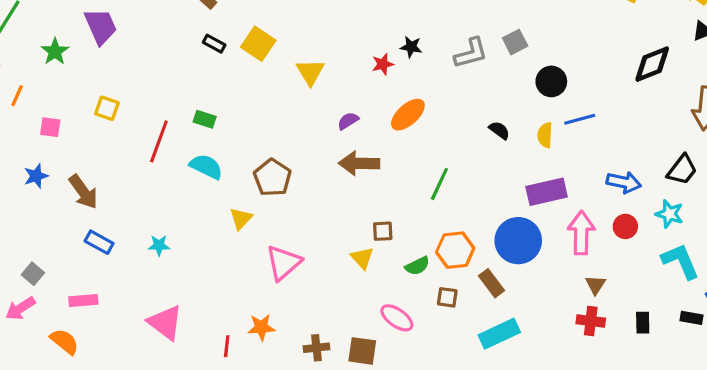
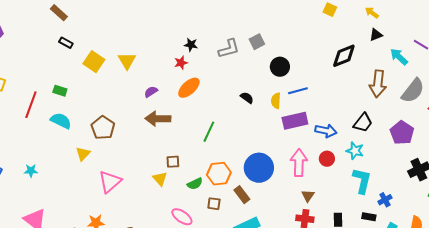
yellow square: (258, 44) -> (94, 62), moved
red star: (383, 64) -> (181, 63), moved
purple rectangle: (547, 192) -> (295, 121), moved
cyan L-shape: (681, 261) -> (362, 181), turned 36

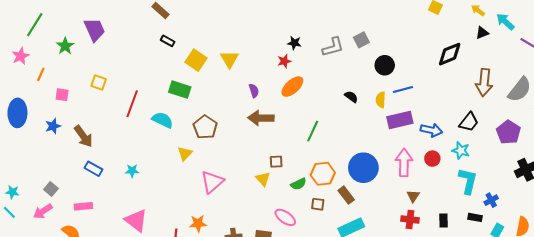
cyan arrow: (399, 57) -> (505, 22), moved
green rectangle: (60, 91) -> (180, 90), moved, size x1.5
purple semicircle: (151, 92) -> (254, 91), turned 104

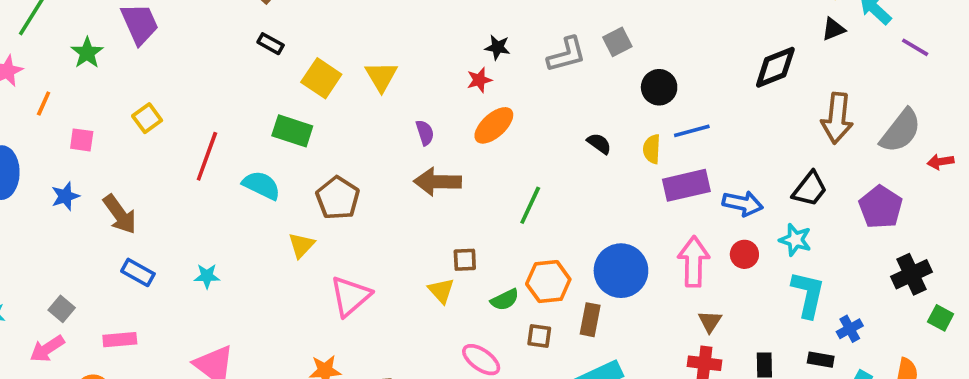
yellow square: (99, 82) -> (147, 118), turned 35
brown rectangle: (346, 195) -> (590, 320), turned 48

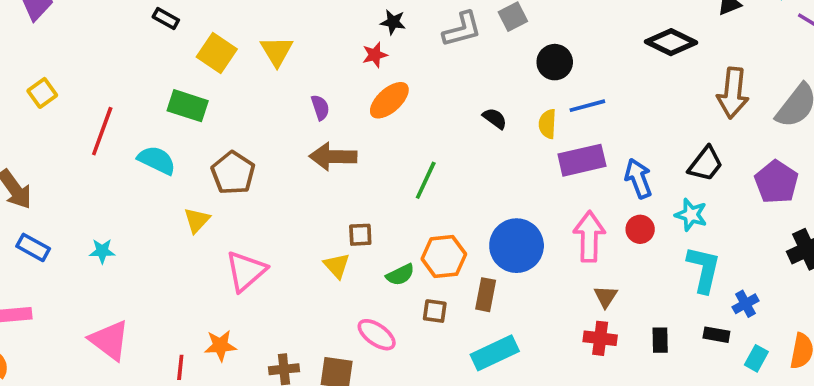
black diamond: (775, 67) -> (671, 42), turned 48
blue arrow: (743, 203) -> (638, 178), turned -123

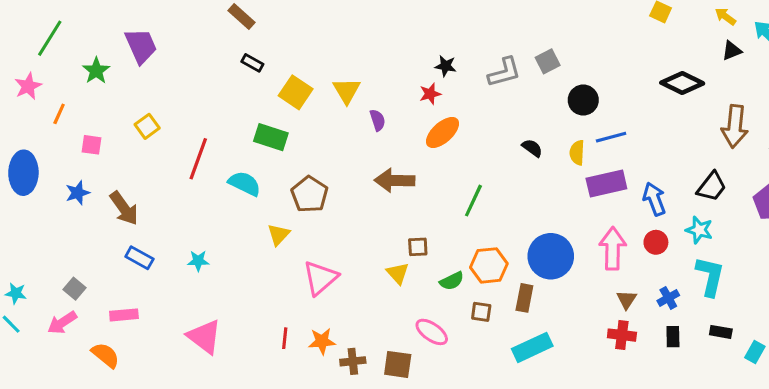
purple semicircle: (320, 108) -> (378, 120), moved
blue cross: (746, 304) -> (668, 298), moved
orange star: (220, 346) -> (322, 341), moved
red line: (180, 367) -> (285, 338), moved

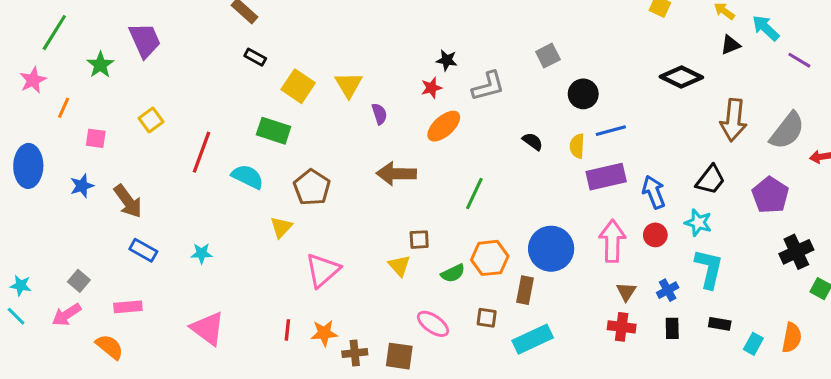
gray L-shape: (504, 72) -> (488, 86), moved
brown square: (481, 312) -> (487, 318), moved

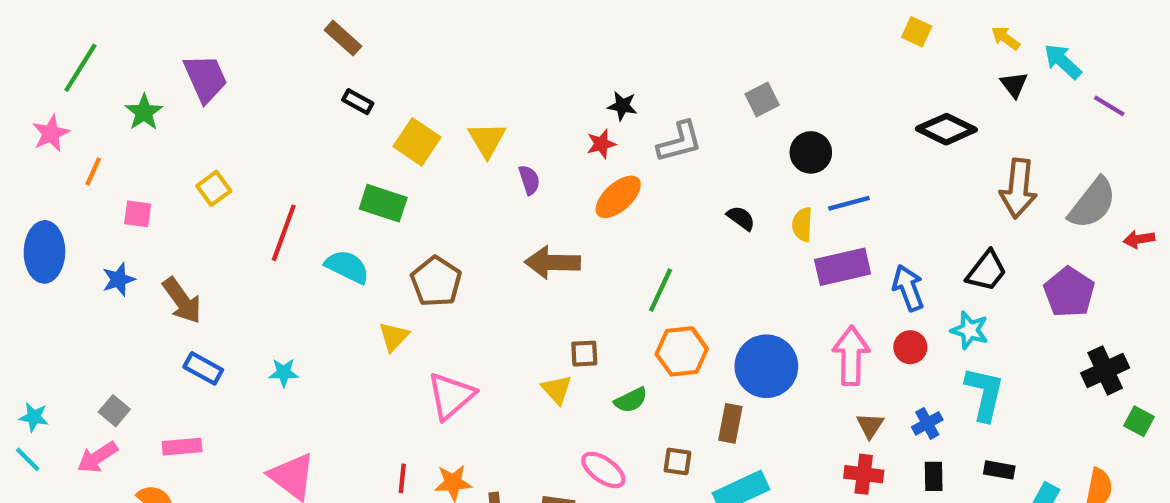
black triangle: (730, 45) -> (1014, 85), turned -45
orange hexagon: (490, 258) -> (682, 351), moved

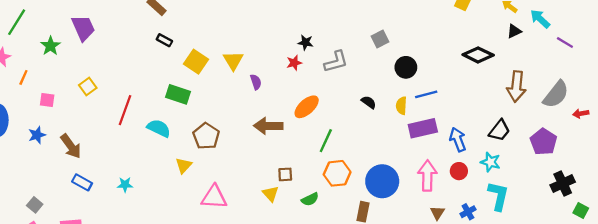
black triangle: (1014, 85) -> (514, 31), turned 42
orange ellipse: (618, 197) -> (307, 107), moved
pink triangle: (451, 396) -> (214, 197), turned 44

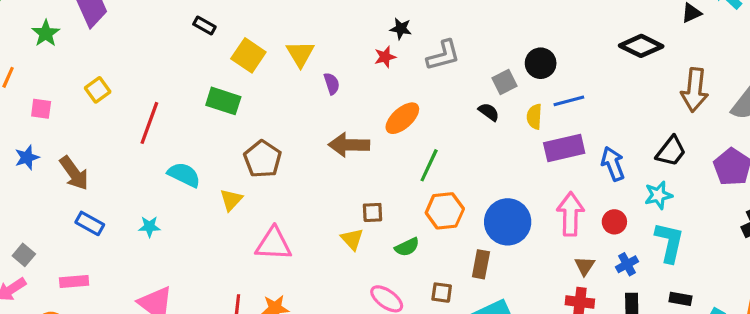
gray square: (380, 39) -> (504, 82), moved
cyan semicircle: (159, 128) -> (184, 175), moved
cyan star: (490, 162) -> (658, 195), turned -30
red circle: (459, 171) -> (614, 222), moved

